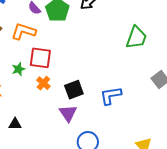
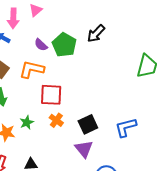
green star: (18, 69) -> (27, 122), moved

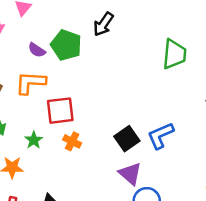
green star: (27, 122) -> (34, 140), moved
black square: (88, 124) -> (127, 139), moved
purple triangle: (84, 149) -> (130, 174), moved

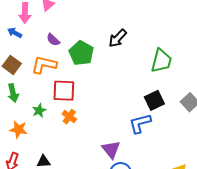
black arrow: (103, 24) -> (118, 38), moved
green pentagon: (66, 45) -> (81, 53), moved
black square: (127, 139) -> (154, 100), moved

